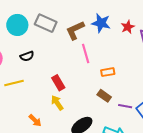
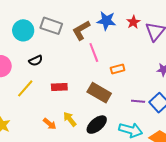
yellow line: (14, 83) -> (25, 88), turned -30
red rectangle: (58, 83) -> (59, 87), moved, turned -56
brown rectangle: (104, 96) -> (99, 93), moved, size x1.6
yellow arrow: (57, 103) -> (70, 119), moved

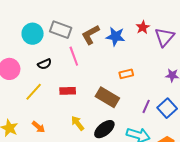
blue star: (106, 21) -> (115, 36), moved
pink line: (94, 53) -> (74, 56), moved
purple line: (138, 101) -> (146, 106), turned -72
orange arrow: (50, 124) -> (38, 127), moved

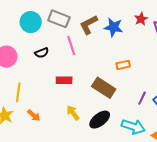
yellow line: (34, 92) -> (18, 92), moved, turned -36

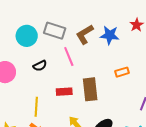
brown rectangle: (104, 88) -> (90, 89), moved, turned 55
yellow line: (18, 92) -> (36, 107), moved

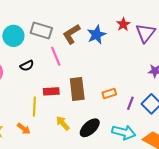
blue star: (110, 35) -> (96, 35), turned -30
orange rectangle: (122, 72) -> (109, 94), moved
yellow line: (36, 107) -> (34, 107), moved

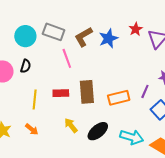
black semicircle: (27, 66) -> (26, 66), moved, turned -48
orange rectangle: (109, 94) -> (119, 98), size x1.5
purple line: (130, 103) -> (145, 91), moved
yellow line: (34, 107) -> (35, 99), moved

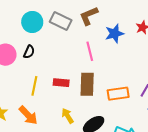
brown L-shape: (83, 37) -> (89, 16), moved
pink line: (67, 58) -> (90, 51), moved
orange arrow: (32, 129) -> (28, 115), size x1.5

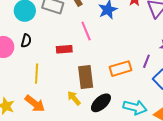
red rectangle: (61, 83) -> (64, 49), moved
brown rectangle: (87, 84) -> (86, 77), moved

